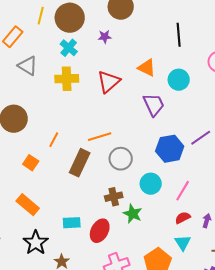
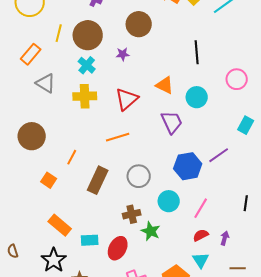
orange line: (100, 137) -> (118, 137), moved
orange rectangle: (28, 205) -> (60, 225), moved

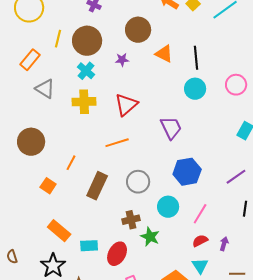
orange triangle: (165, 85) -> (164, 54), moved
cyan circle: (197, 97) -> (195, 89), moved
purple line: (219, 155) -> (236, 177), moved

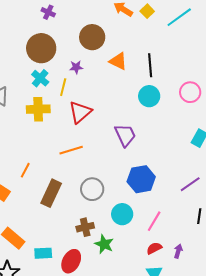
yellow line: (58, 39) -> (63, 87), moved

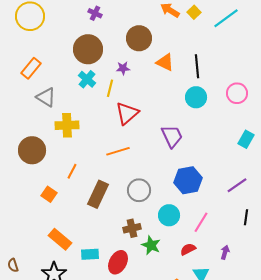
yellow cross: (38, 109) -> (67, 125), moved
red semicircle: (154, 248) -> (188, 249), moved

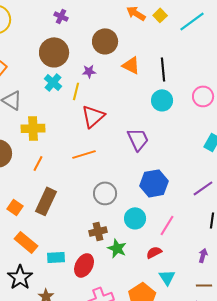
orange line: (72, 171) -> (38, 163), moved
orange square: (49, 194) -> (15, 207), moved
brown rectangle: (98, 194) -> (46, 201), moved
purple arrow: (225, 252) -> (203, 255), moved

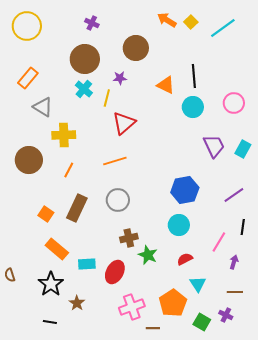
orange triangle: (131, 65) -> (166, 85), moved
purple trapezoid: (138, 139) -> (214, 146), moved
gray circle: (105, 193) -> (118, 200), moved
cyan circle: (135, 218) -> (179, 225), moved
pink line: (167, 225) -> (219, 242), moved

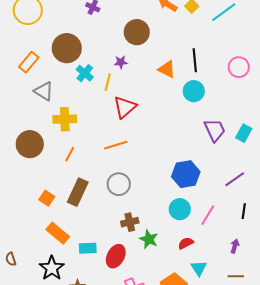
brown circle: (85, 59) -> (67, 48), moved
pink circle: (234, 103) -> (239, 67), moved
pink line: (219, 242) -> (208, 215), moved

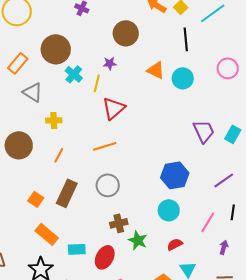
black line: (195, 60) -> (186, 39), moved
cyan circle: (194, 91) -> (183, 78), moved
yellow cross: (65, 119) -> (54, 120), size x0.7
pink line: (208, 215) -> (208, 222), moved

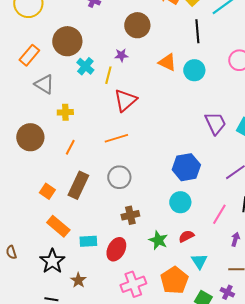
green star: (138, 240) -> (158, 240), moved

